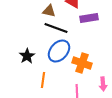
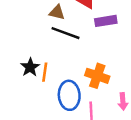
blue ellipse: (59, 51) -> (69, 95), moved, turned -45
orange line: (43, 80) -> (45, 72), moved

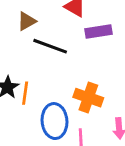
brown triangle: (57, 12) -> (27, 21), moved, turned -42

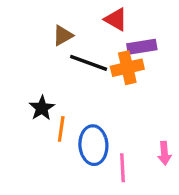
orange line: (25, 93) -> (61, 129), moved
orange cross: (88, 98) -> (127, 68), moved, turned -32

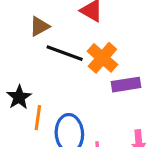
purple rectangle: (142, 47) -> (126, 85), moved
orange cross: (127, 68) -> (102, 58), turned -36

